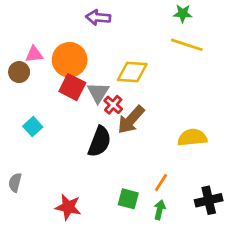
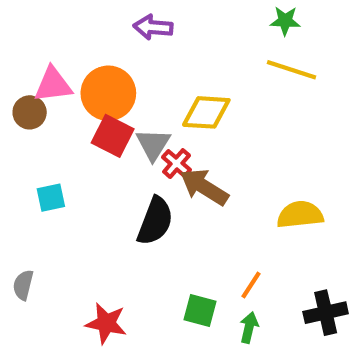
pink triangle: (34, 54) -> (53, 85), size x1.4
brown arrow: (131, 120) -> (204, 187), turned 80
cyan square: (33, 127) -> (51, 198), turned 30

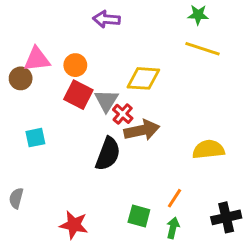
orange circle: (108, 93) -> (75, 65), size x0.6
brown arrow: (204, 187) -> (142, 130), turned 136

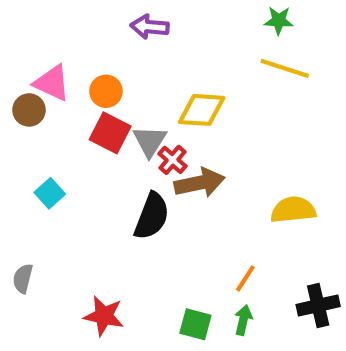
pink triangle: (37, 59) -> (52, 83), turned 32
cyan square: (35, 138) -> (50, 193), turned -30
green square: (139, 216) -> (195, 324), moved

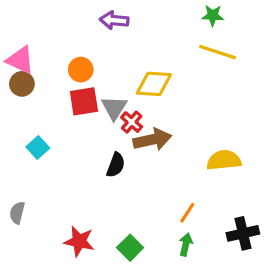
pink triangle: (52, 83) -> (20, 60), moved
red square: (110, 133) -> (84, 101), turned -36
black semicircle: (152, 216) -> (116, 165), size x0.7
green square: (195, 324) -> (130, 248), moved, turned 30

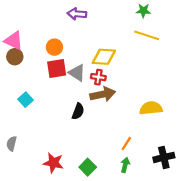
gray triangle: (114, 108) -> (77, 73), turned -30
red cross: (132, 122) -> (98, 77), moved, turned -32

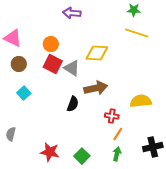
brown circle: (15, 57) -> (19, 64), moved
red square: (57, 69) -> (53, 64), turned 36
red cross: (98, 77) -> (112, 116), moved

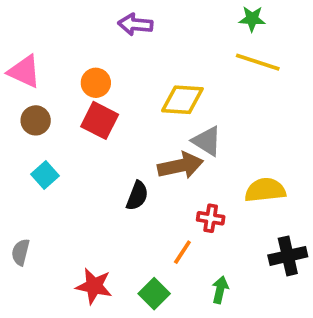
gray triangle: (72, 68) -> (207, 141), moved
orange line: (118, 134) -> (182, 252), moved
black cross: (153, 147) -> (288, 256), moved

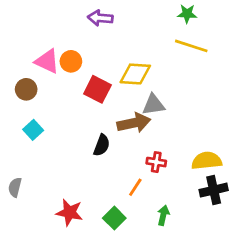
pink triangle: (24, 71) -> (47, 61), moved
red square: (100, 120) -> (97, 89), moved
gray triangle: (207, 141) -> (153, 105), turned -40
yellow semicircle: (265, 190) -> (207, 161), moved

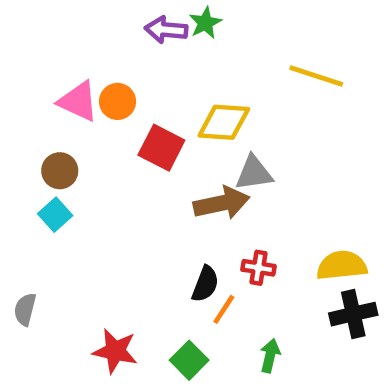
green star: (187, 14) -> (205, 23), moved, turned -30
brown circle: (26, 89) -> (60, 171), moved
black semicircle: (102, 145) -> (205, 284), moved

